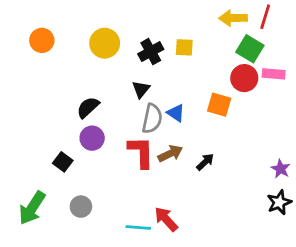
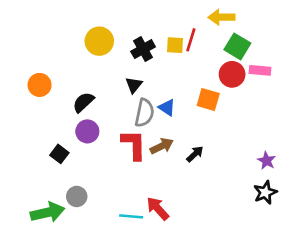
red line: (265, 17) -> (191, 40), moved
orange circle: (42, 40) -> (40, 85), moved
green arrow: (32, 208) -> (48, 212), moved, turned -136

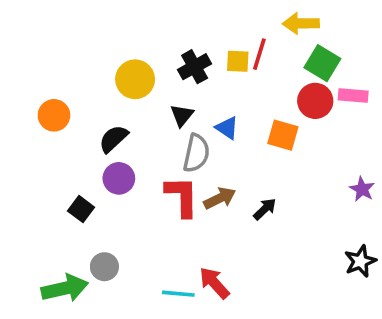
yellow circle: (99, 41) -> (135, 79), moved
blue triangle: (167, 108) -> (227, 128), moved
purple star: (267, 161) -> (362, 189), moved

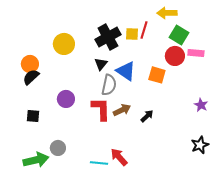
black cross: (195, 67) -> (108, 37), size x1.4
yellow circle: (135, 79) -> (64, 44), moved
blue triangle: (227, 128) -> (126, 71), size x1.5
black semicircle: (113, 139) -> (31, 77), moved
black square: (81, 209) -> (33, 116), moved, turned -32

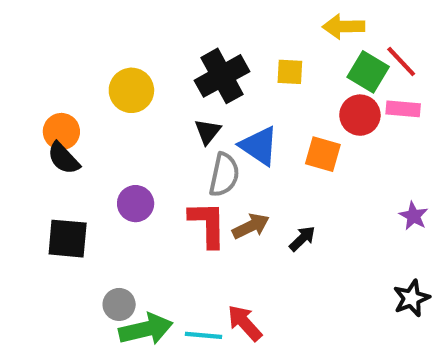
red line: (144, 30) -> (401, 62), moved, turned -60
yellow square: (132, 34) -> (290, 72), moved
black semicircle: (31, 77) -> (63, 158), turned -90
black square: (33, 116) -> (68, 239), size x1.5
green arrow: (36, 160) -> (146, 329), moved

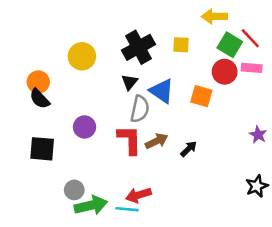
red arrow: (245, 323) -> (139, 195), moved, turned -65

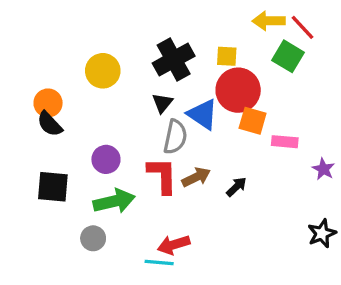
red line: (250, 38) -> (302, 27), moved
pink rectangle: (252, 68) -> (285, 142), moved
red circle: (225, 72) -> (238, 90), moved, size x1.4
green arrow: (91, 205) -> (114, 201), moved

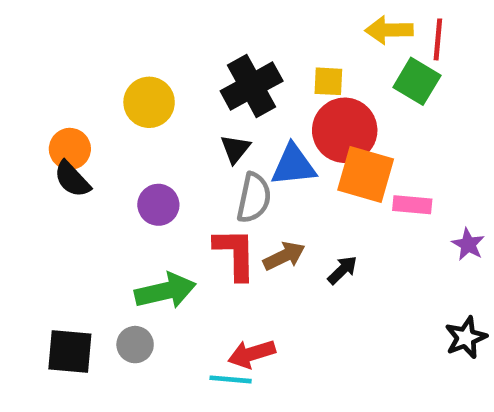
red line: (302, 27) -> (438, 39), turned 48
blue triangle: (203, 114) -> (293, 165), turned -40
orange square: (253, 121) -> (366, 175), size x1.4
purple circle: (106, 159) -> (158, 205), moved
black square: (53, 187) -> (70, 352), moved

